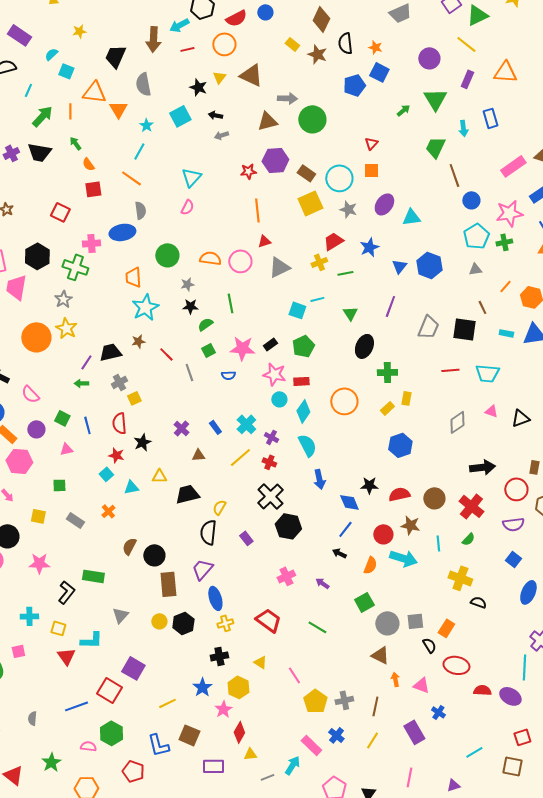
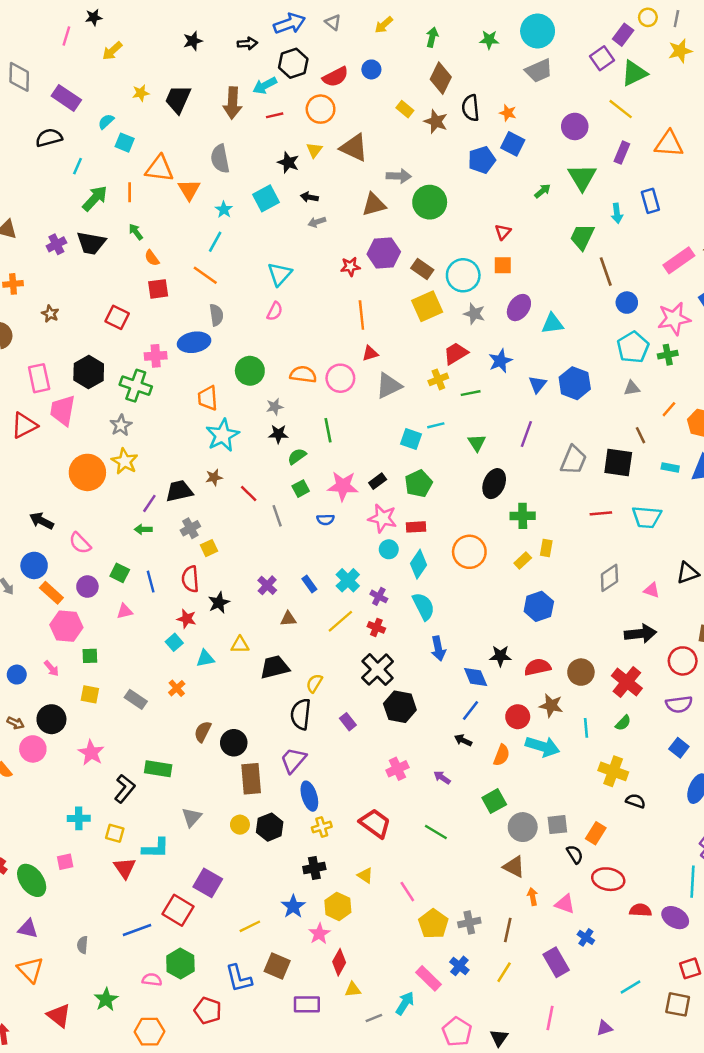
black trapezoid: (115, 56) -> (178, 99), moved
pink triangle: (491, 411) -> (652, 590), moved
green square: (59, 485) -> (90, 656), moved
pink star: (39, 563) -> (91, 753), turned 30

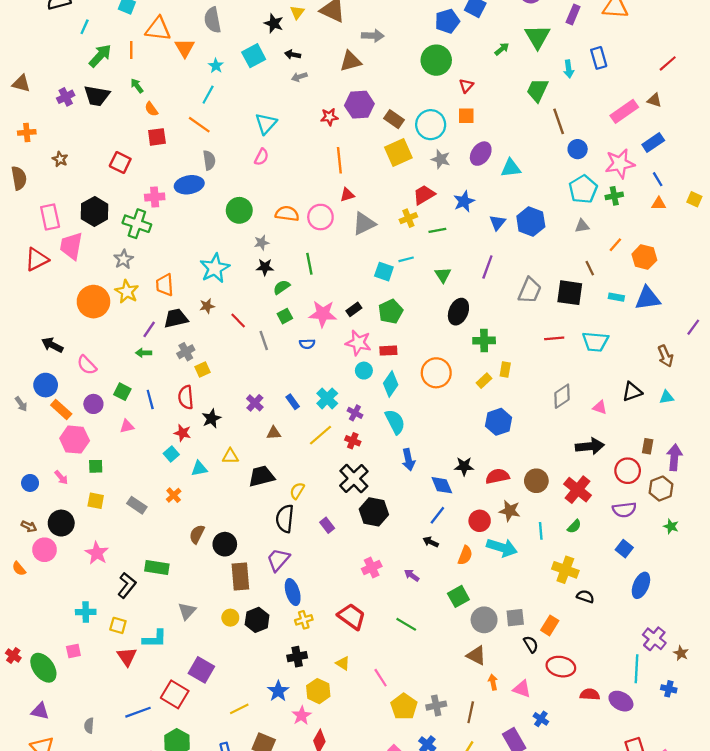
green circle: (430, 202) -> (436, 60), moved
orange trapezoid: (208, 398) -> (165, 285), moved

